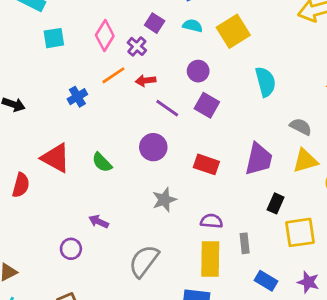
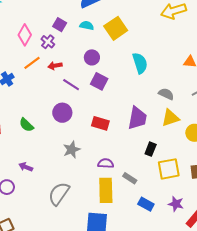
gray rectangle: (245, 243) -> (130, 178), turned -48

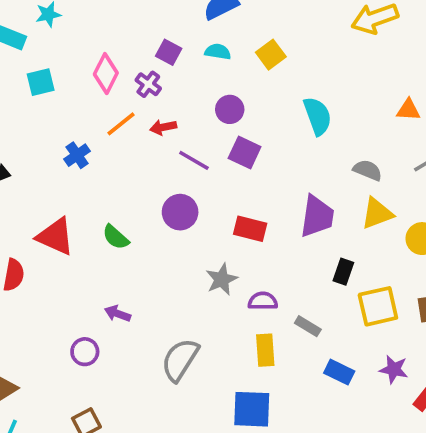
yellow square: (116, 28) -> (271, 55), size x0.7
gray star: (72, 150) -> (222, 279), moved
yellow rectangle: (106, 190) -> (265, 350), size x0.7

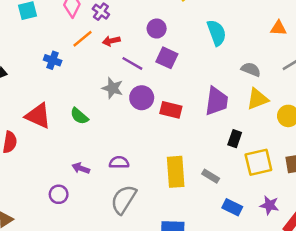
blue cross: (77, 155) -> (53, 60), turned -35
purple circle: (180, 212) -> (142, 98), moved
gray star: (222, 279) -> (113, 88), moved, turned -30
purple semicircle: (263, 301) -> (119, 162), moved
yellow rectangle: (265, 350) -> (176, 172), moved, size x1.4

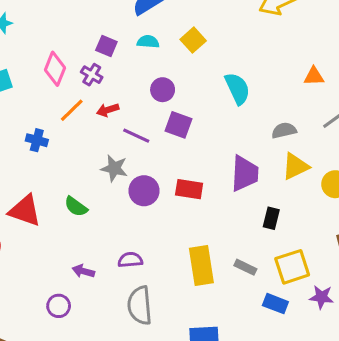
gray semicircle: (251, 69) -> (284, 130), turned -30
purple circle: (142, 98) -> (144, 191), moved
yellow square: (258, 162) -> (292, 267), moved
gray semicircle: (124, 199) -> (140, 305), turned -32

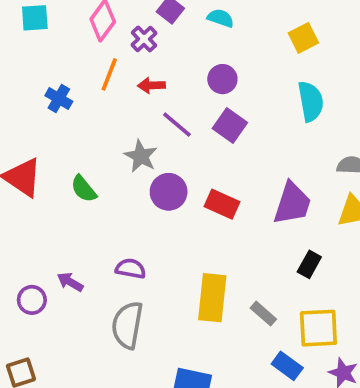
yellow square: (193, 40) -> (303, 38), moved
orange line: (72, 110) -> (109, 74), turned -40
purple arrow: (83, 271) -> (70, 282), moved

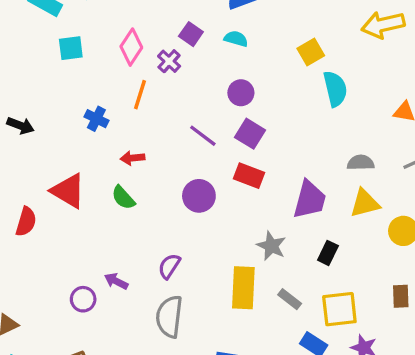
red arrow: (151, 85) -> (133, 158), moved
cyan semicircle: (311, 101) -> (335, 89), moved
gray star: (141, 156) -> (271, 246), moved
red rectangle: (222, 204) -> (249, 176), moved
purple semicircle: (131, 269) -> (169, 266), turned -64

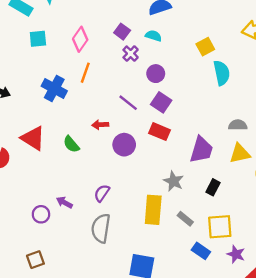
purple cross: (169, 61) -> (131, 54), moved
blue cross: (96, 119) -> (54, 89), size x1.5
red arrow: (133, 158) -> (100, 125), moved

